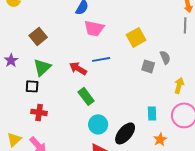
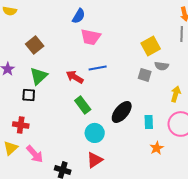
yellow square: (136, 37) -> (151, 46), moved
gray semicircle: (165, 57) -> (162, 66), turned 120
red cross: (39, 112) -> (21, 125), moved
black ellipse: (125, 133) -> (122, 112), moved

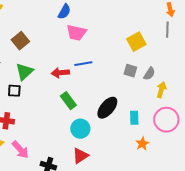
gray semicircle: (162, 66) -> (149, 74), moved, turned -64
red arrow: (75, 77) -> (60, 73), turned -36

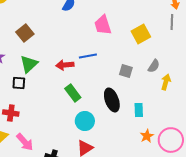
pink trapezoid: (76, 33) -> (103, 25), moved, turned 60
gray square: (130, 71) -> (126, 71), moved
black ellipse: (107, 108) -> (112, 100), turned -60
pink circle: (166, 120) -> (171, 140), moved

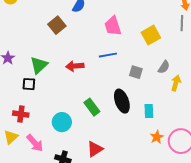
brown square: (25, 33) -> (57, 25), moved
blue line: (88, 56) -> (108, 55), moved
green rectangle: (73, 93) -> (92, 107), moved
cyan circle: (85, 121) -> (62, 122), moved

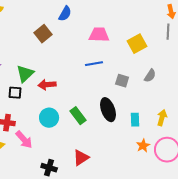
pink trapezoid: (113, 26) -> (99, 35), turned 110
red arrow: (75, 66) -> (47, 85), moved
yellow arrow: (176, 83) -> (162, 118), moved
cyan circle: (62, 122) -> (49, 118), moved
pink arrow: (35, 143) -> (24, 140), moved

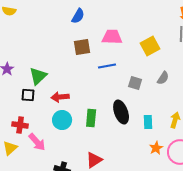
brown square: (43, 34) -> (82, 47), moved, turned 30
red arrow: (47, 85) -> (60, 97), moved
green rectangle: (78, 116) -> (91, 118), turned 42

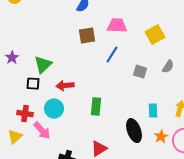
blue line: (107, 66) -> (112, 55), turned -48
black ellipse: (121, 112) -> (134, 131), moved
cyan circle: (62, 120) -> (54, 109), moved

